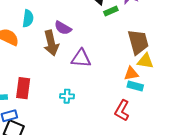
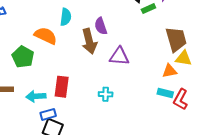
purple semicircle: (63, 28) -> (101, 26), turned 42
cyan rectangle: (135, 86) -> (165, 93), moved
red L-shape: (122, 110) -> (181, 99), moved

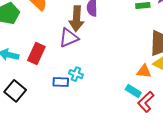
purple triangle: (119, 56) -> (69, 38), moved, turned -45
blue rectangle: (48, 114) -> (61, 82), moved

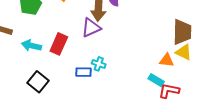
red L-shape: (146, 102) -> (169, 91), turned 55

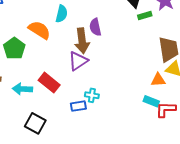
red rectangle: (59, 44) -> (49, 83), turned -65

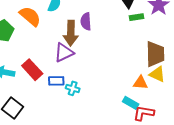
blue rectangle: (78, 106) -> (56, 81), moved

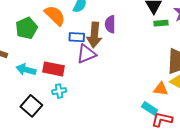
red rectangle: (32, 70) -> (54, 69), turned -40
blue rectangle: (56, 81) -> (77, 37), moved
cyan cross: (73, 88) -> (59, 91), moved, turned -32

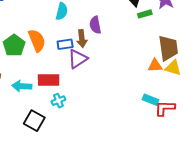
orange semicircle: (55, 15) -> (37, 40), moved, turned 35
brown arrow: (94, 35) -> (82, 39), size x0.7
orange triangle: (161, 89) -> (155, 66), moved

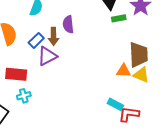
blue rectangle: (65, 44) -> (36, 40), turned -42

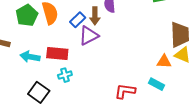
orange triangle: (124, 71) -> (164, 62), moved
red L-shape: (129, 114) -> (125, 91), moved

